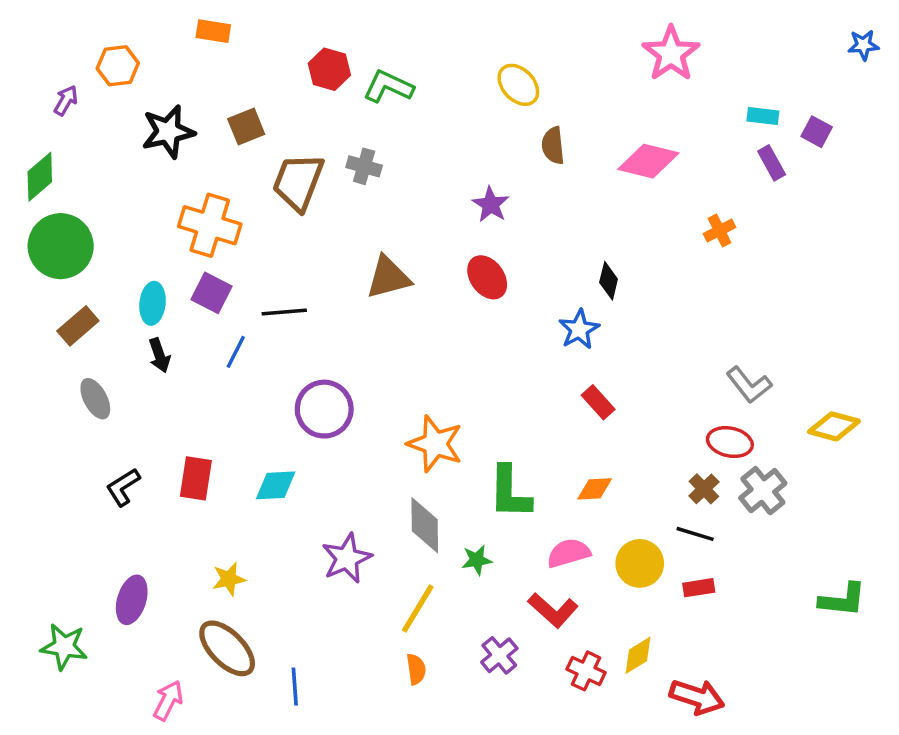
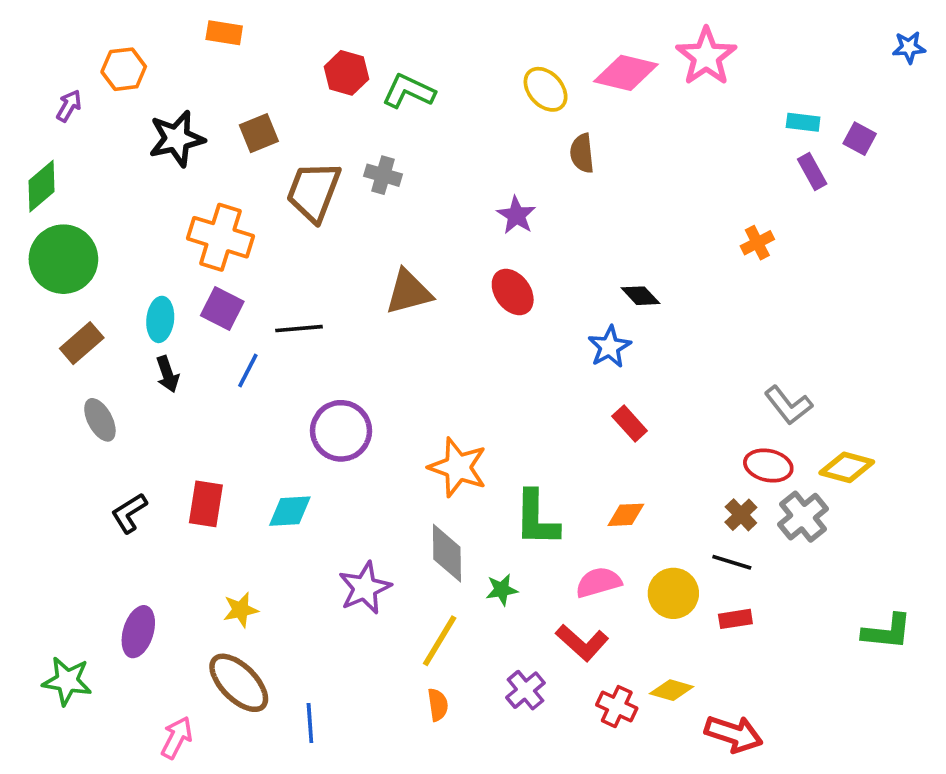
pink diamond: (648, 161) -> (626, 73), moved
black diamond: (609, 281) -> (640, 296), turned -57
yellow diamond: (834, 426) -> (847, 467), moved
yellow diamond: (638, 655) -> (672, 690), turned 48

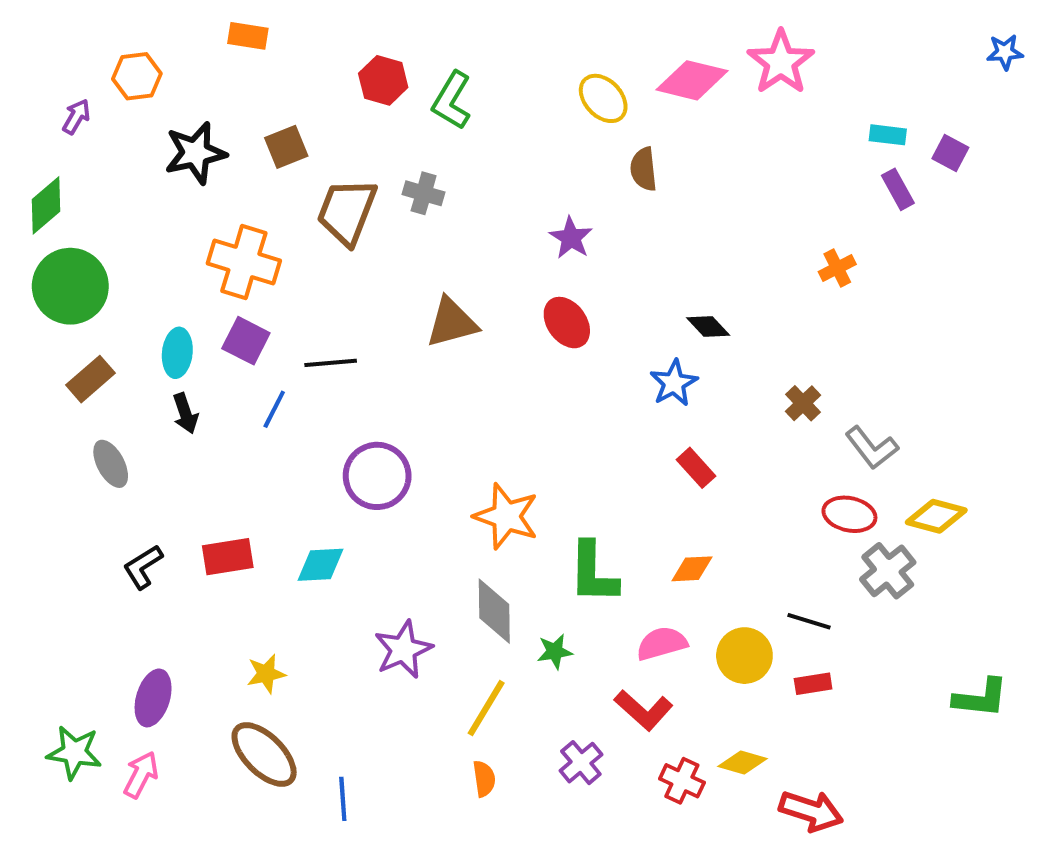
green L-shape: (409, 91) -> (452, 100), turned -84
red rectangle: (206, 504) -> (228, 557), turned 72
brown cross: (741, 515) -> (803, 403), moved
pink arrow: (177, 738) -> (141, 775), moved

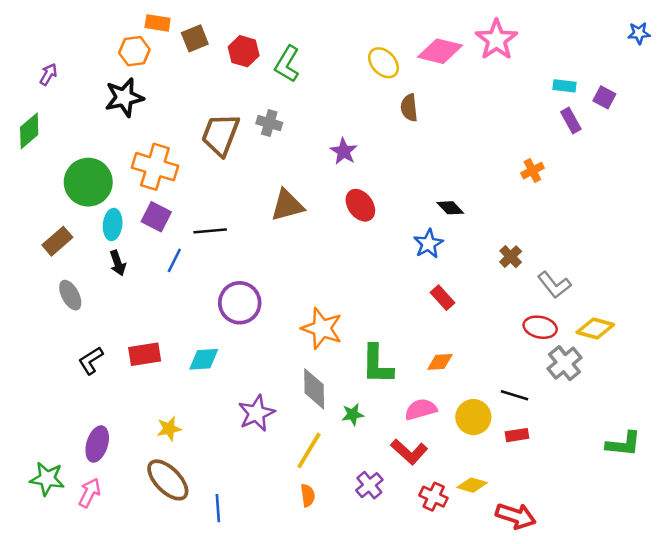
orange hexagon: (137, 76) -> (134, 51), moved
brown square: (286, 147) -> (195, 38), moved
purple star: (571, 238) -> (344, 151), moved
green circle: (70, 286) -> (88, 182), moved

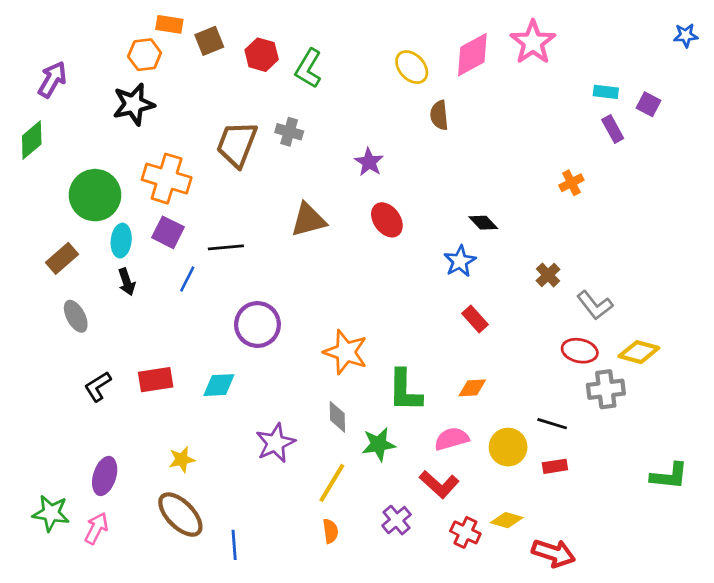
pink diamond: (440, 51) -> (472, 55), turned -42
purple arrow: (48, 74) -> (52, 79), size x1.5
gray cross: (565, 363) -> (606, 389), turned 32
gray diamond: (314, 389) -> (337, 417), size x0.7
green star: (353, 414) -> (379, 444), size x1.4

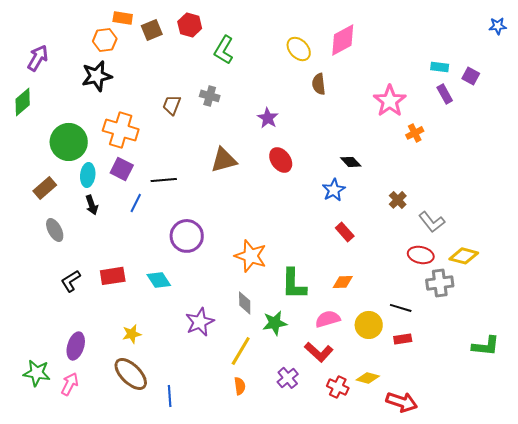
pink star: (533, 42) -> (390, 101), moved
red hexagon: (262, 55) -> (190, 25), moved
brown trapezoid: (237, 144) -> (172, 105), size x0.6
cyan diamond: (219, 385) -> (159, 280), turned 60

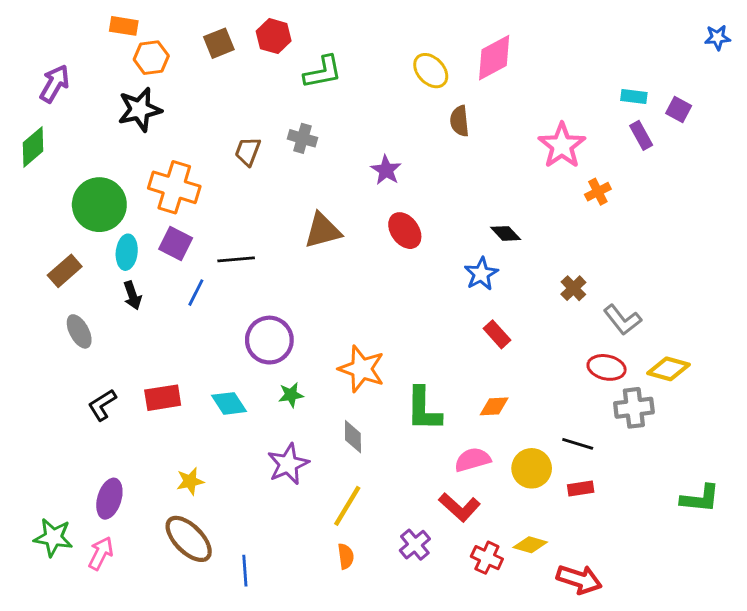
orange rectangle: (123, 18) -> (124, 26), moved
green L-shape: (224, 50) -> (323, 72), turned -132
green star: (275, 323) -> (291, 395), moved, size x0.7

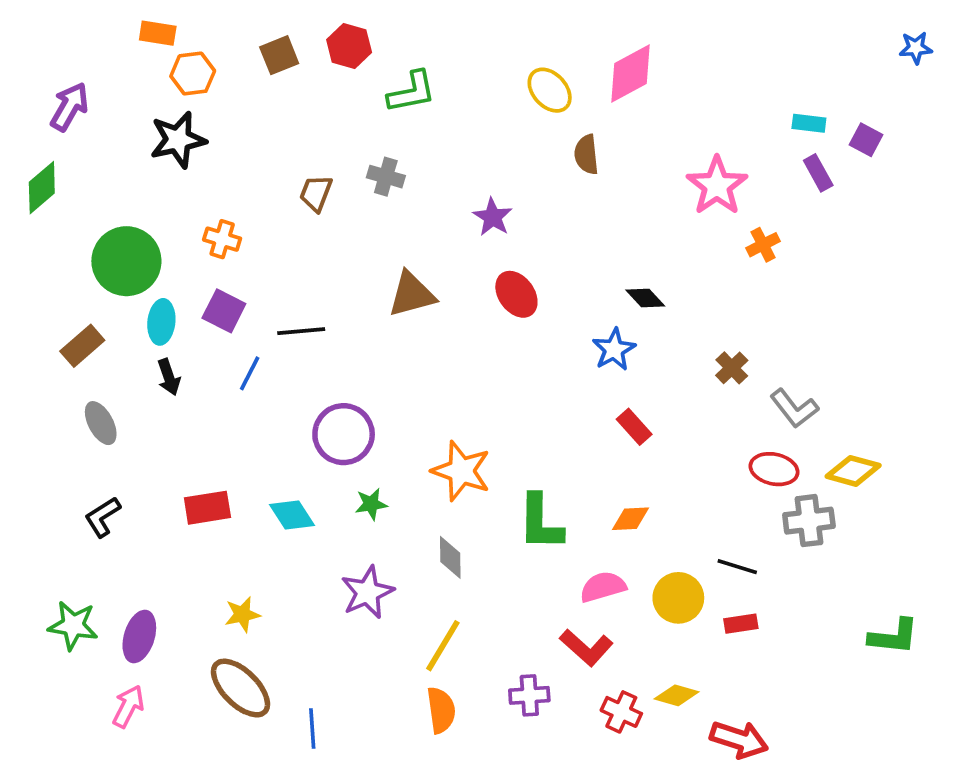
orange cross: (174, 187) -> (222, 239), size x0.6
black L-shape: (102, 405) -> (103, 517), moved
green star: (53, 537) -> (73, 625), moved
purple cross: (415, 545) -> (529, 695), turned 36
orange semicircle: (346, 556) -> (441, 710), size x1.4

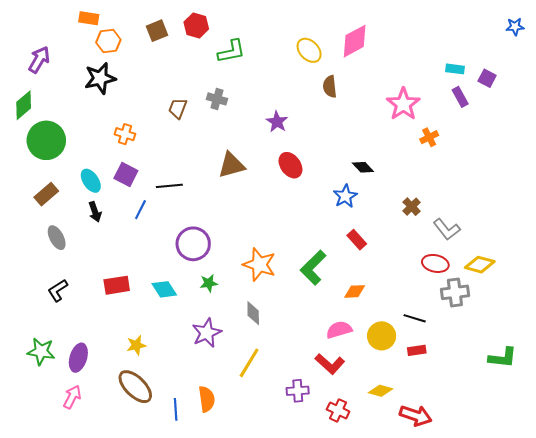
green circle: (126, 261) -> (46, 140), moved
cyan ellipse: (161, 322) -> (91, 181), turned -40
green L-shape: (540, 522) -> (313, 268), moved, turned 44
orange semicircle: (441, 710) -> (207, 399), moved
red cross: (621, 712) -> (338, 410), moved

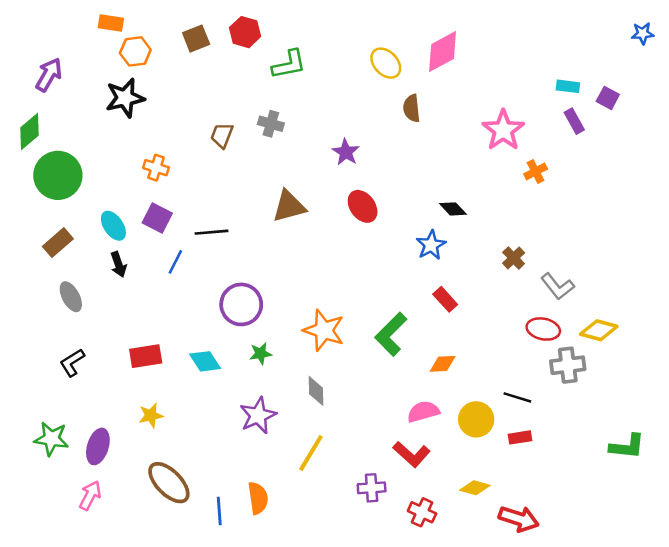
yellow star: (136, 345) -> (151, 415), moved

